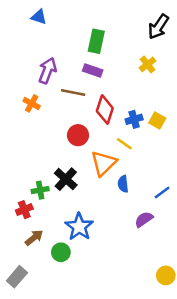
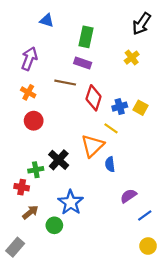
blue triangle: (39, 17) -> (47, 20), moved
purple arrow: (47, 71) -> (29, 59), moved
red circle: (78, 135) -> (34, 121), moved
blue line: (162, 193) -> (145, 215), moved
red cross: (24, 210) -> (22, 187), turned 32

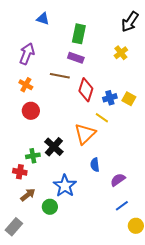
blue semicircle: (110, 164) -> (95, 165), moved
blue line: (145, 215) -> (122, 206), moved

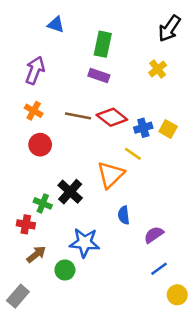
brown line: (60, 76) -> (78, 116), moved
red diamond: (86, 90) -> (112, 117), turned -70
green cross: (33, 156) -> (43, 203), turned 32
blue star: (65, 186) -> (85, 243), turned -30

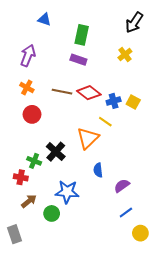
gray rectangle: (18, 296) -> (14, 234), turned -60

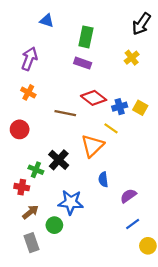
brown line: (62, 92) -> (65, 113), moved
red circle: (32, 114) -> (20, 129), moved
gray rectangle: (14, 234) -> (32, 243), moved

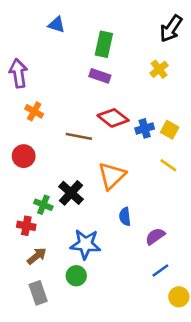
purple arrow: (29, 59) -> (18, 73), moved, turned -30
yellow line: (111, 128) -> (168, 165), moved
green circle: (54, 225) -> (76, 276), moved

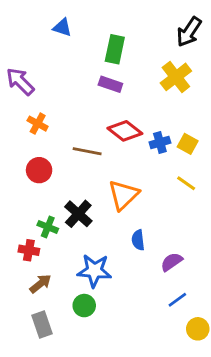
yellow cross: (159, 69) -> (176, 77), size x1.5
purple arrow: (18, 73) -> (20, 81), turned -36
red circle: (24, 156) -> (39, 170), moved

